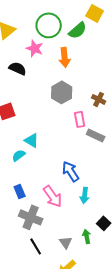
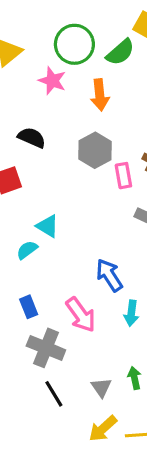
black semicircle: (18, 68) -> (32, 138), moved
pink rectangle: (80, 119) -> (123, 176), moved

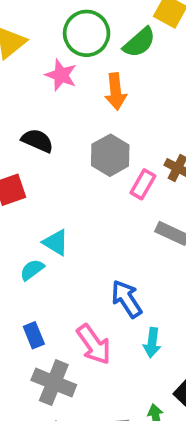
pink rectangle: (123, 176) -> (143, 184), turned 40

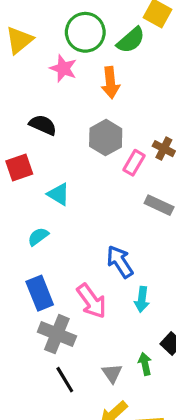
cyan triangle: (56, 242) -> (59, 194), moved
blue rectangle: (34, 335) -> (40, 293), size x1.5

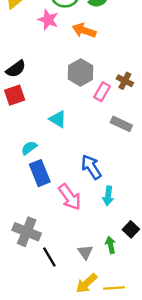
orange arrow: (110, 83) -> (84, 30), turned 115
black semicircle: (43, 125) -> (16, 69), moved, turned 120
cyan triangle: (59, 194) -> (58, 119), moved
blue rectangle: (40, 293) -> (40, 173), moved
gray cross: (57, 334) -> (27, 232), moved

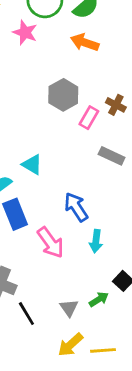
orange arrow: (84, 30) -> (85, 42), moved
cyan triangle: (58, 119) -> (32, 164), moved
green arrow: (110, 245) -> (99, 299), turned 70

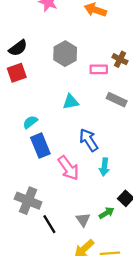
gray hexagon: (63, 95) -> (65, 54), moved
pink rectangle: (89, 118) -> (99, 69), turned 60
cyan triangle: (32, 164) -> (71, 102), moved, turned -42

